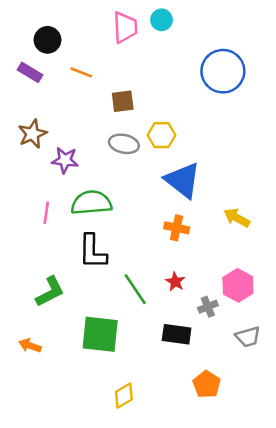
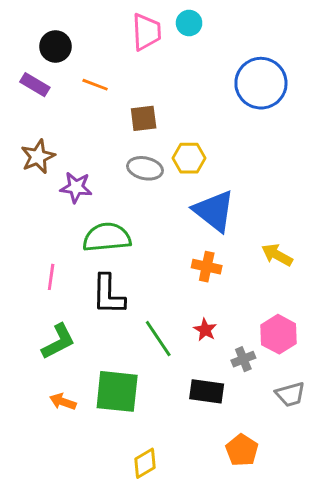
pink line: (46, 213) -> (51, 277), moved
orange arrow: (30, 346) -> (63, 402), moved

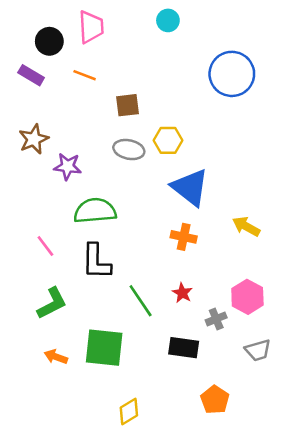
pink trapezoid: (146, 32) -> (91, 27), moved
pink line: (51, 277) -> (45, 246), turned -45

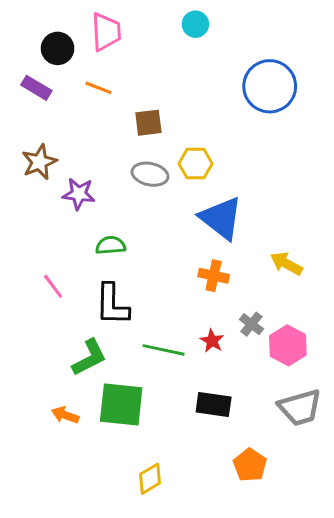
green semicircle: (95, 211) -> (111, 245), size x0.6
green line: (141, 301) -> (164, 350), turned -44
green L-shape: (52, 303) -> (89, 357), moved
gray cross: (216, 319) -> (251, 324), moved, turned -30
gray trapezoid: (258, 350) -> (300, 407), size x1.4

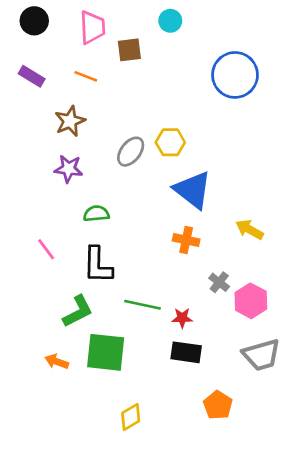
black circle: (58, 48) -> (34, 21), moved
brown square: (148, 123) -> (129, 50), moved
brown star: (39, 162) -> (70, 121), moved
gray ellipse: (150, 174) -> (131, 152), turned -64
red star: (212, 341) -> (182, 318), moved, turned -30

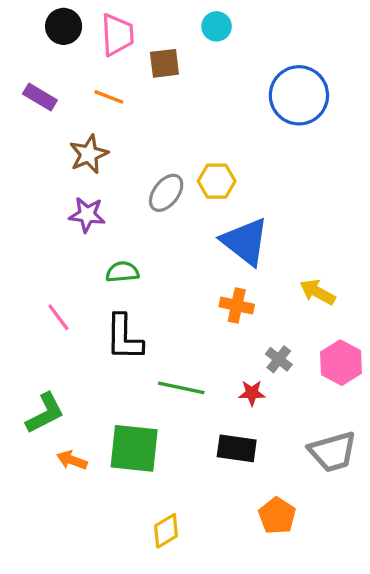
black circle: (34, 21) -> (64, 26), moved
pink hexagon: (251, 301) -> (341, 363), moved
green L-shape: (78, 311) -> (45, 413), moved
red star: (182, 318) -> (252, 393), moved

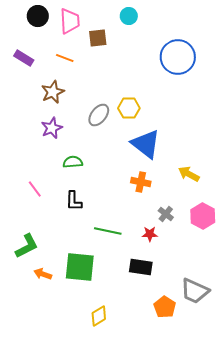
purple star: (87, 215) -> (52, 128), turned -30
black L-shape: (124, 337) -> (74, 201), size x0.7
gray trapezoid: (333, 452) -> (195, 291), moved, turned 40

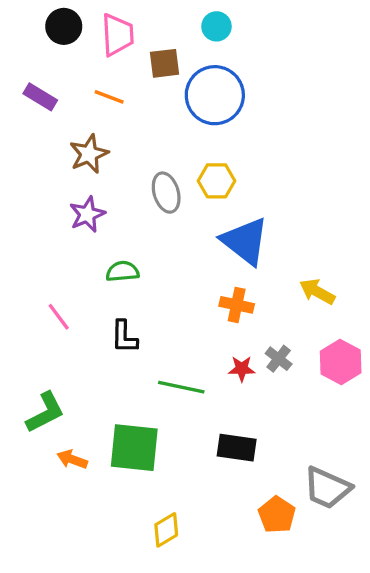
blue circle: (178, 57) -> (215, 95), moved
gray ellipse: (99, 115) -> (166, 193), turned -55
red star: (150, 234) -> (242, 369), moved

